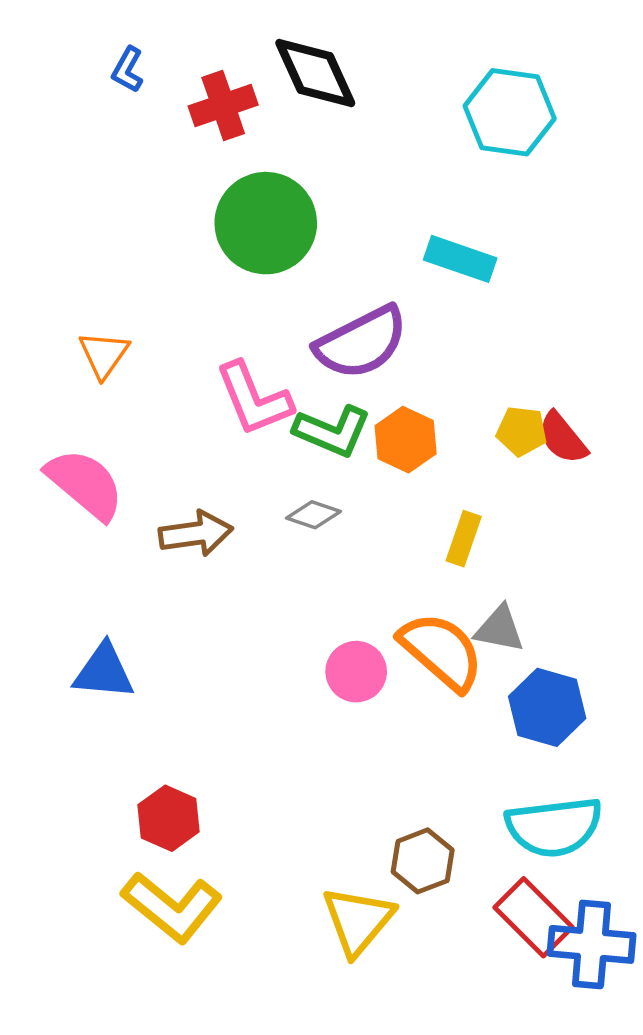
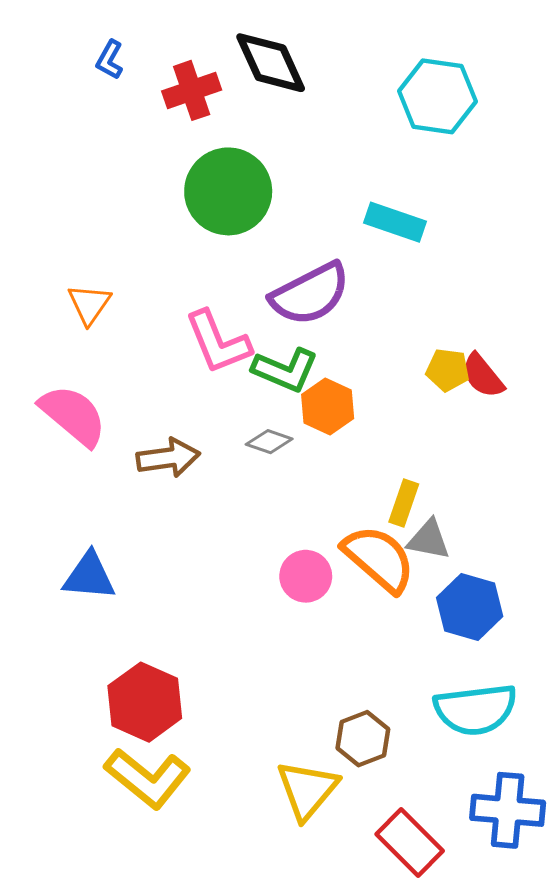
orange hexagon: (406, 440) -> (328, 407), moved
yellow rectangle: (464, 539) -> (404, 503), moved
red hexagon: (169, 818) -> (145, 702), size x1.4
red rectangle: (534, 917) -> (410, 843), moved

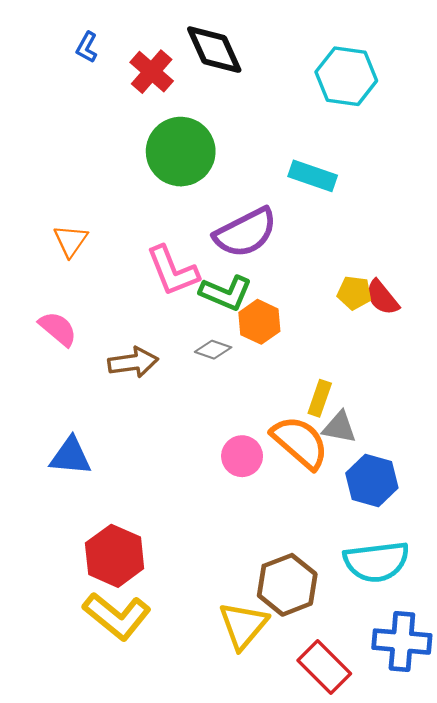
red cross: (192, 90) -> (152, 72), turned -30
pink semicircle: (73, 415) -> (58, 329), size x0.7
brown hexagon: (363, 739) -> (287, 585), size x1.4

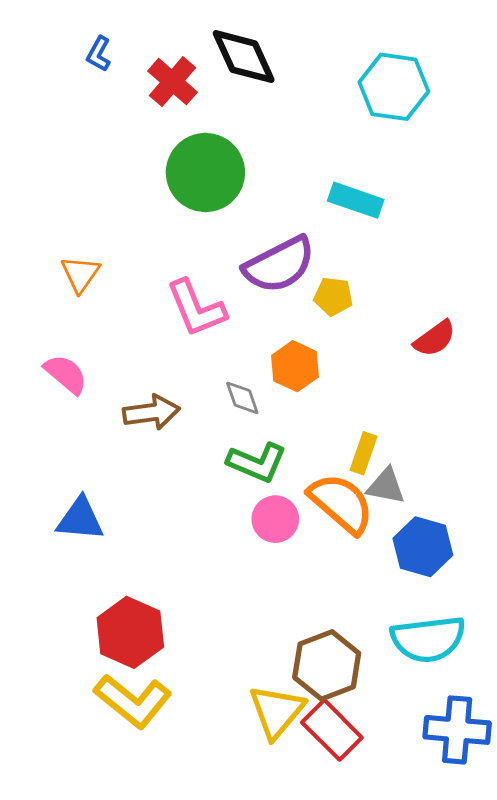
green L-shape: (226, 293) -> (257, 462), moved
yellow pentagon: (354, 293) -> (333, 296), moved
red semicircle: (382, 297) -> (435, 339), turned -87
gray diamond: (213, 350) -> (242, 398), turned 52
red rectangle: (324, 667) -> (332, 730), moved

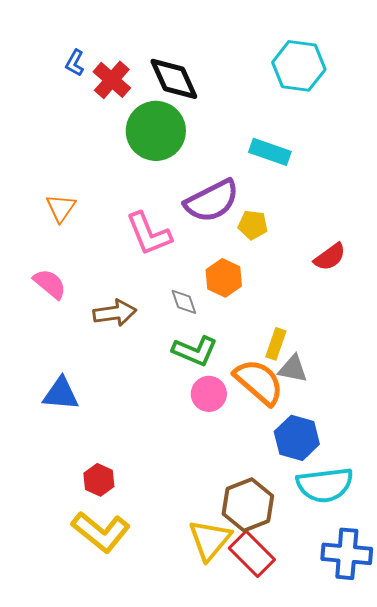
blue L-shape: (99, 54) -> (75, 63), moved
black diamond: (244, 57) -> (174, 79), moved
red cross: (172, 82) -> (112, 80), moved
blue hexagon: (423, 547) -> (297, 438), moved
red hexagon: (130, 632) -> (99, 480), size x0.6

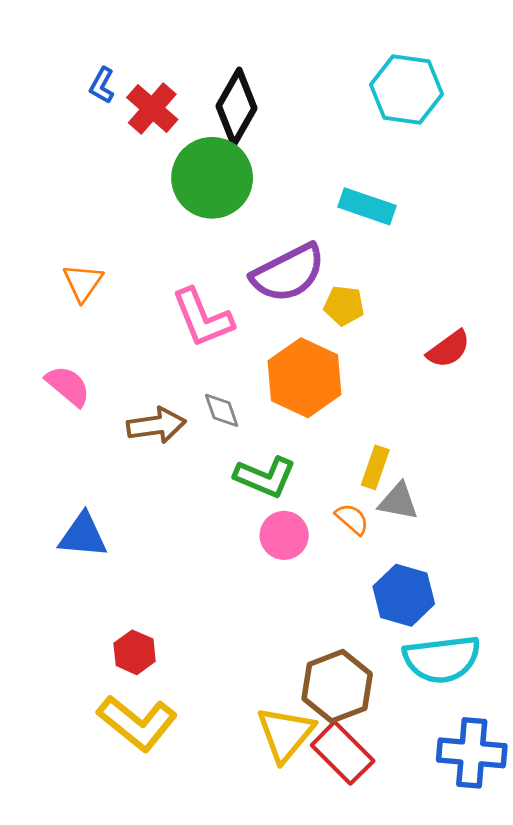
black diamond: (174, 79) -> (237, 107), turned 54
orange hexagon: (224, 278) -> (305, 378), size x1.5
gray diamond: (184, 302) -> (222, 410), moved
orange semicircle: (259, 382) -> (352, 519), size x0.5

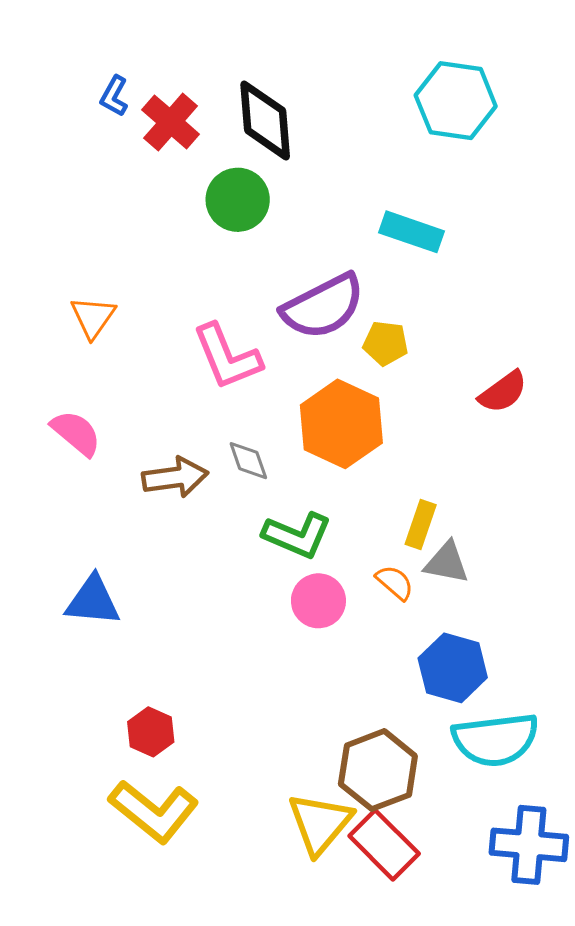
black diamond: (237, 107) -> (265, 120), turned -34
green circle: (212, 178) -> (238, 200), size x0.7

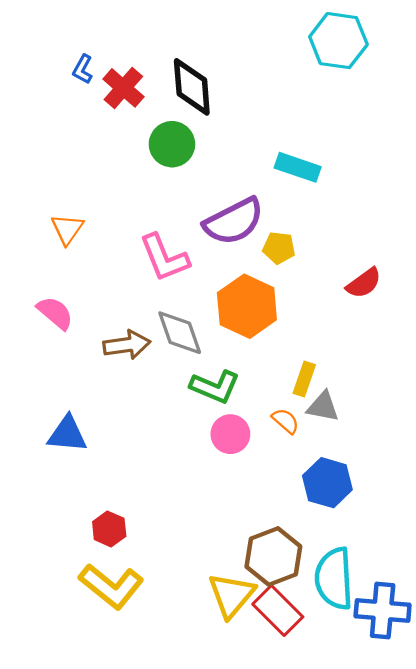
cyan hexagon: (456, 101) -> (338, 41), moved
gray diamond: (248, 461) -> (180, 333), size x1.6
cyan semicircle: (495, 740) -> (334, 579), moved, turned 94

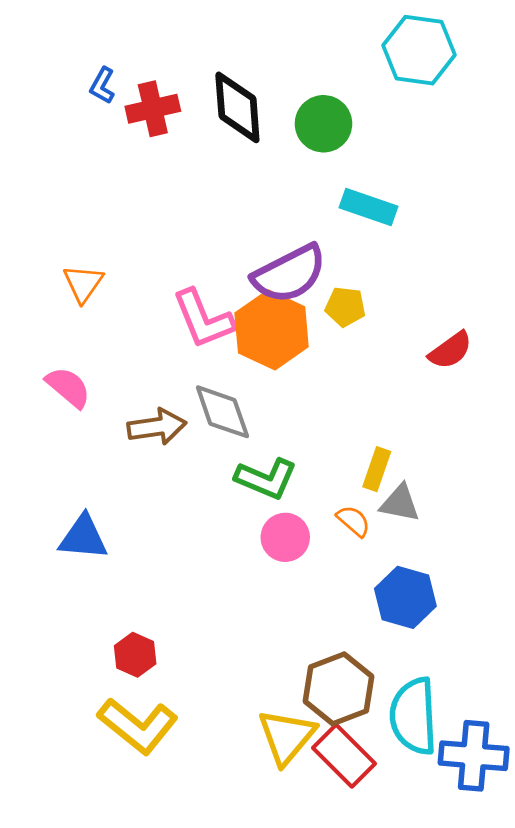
red cross: (123, 88) -> (153, 109), turned 36
green circle: (172, 144) -> (323, 124), moved
orange hexagon: (247, 306) -> (272, 330), moved

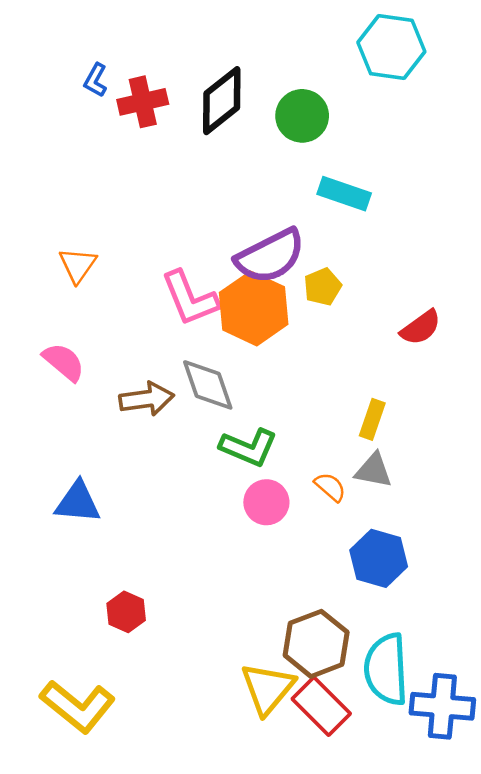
black diamond: (237, 107) -> (222, 101), turned 56
yellow pentagon: (345, 307) -> (323, 287), turned -30
yellow rectangle: (377, 469) -> (372, 419), moved
yellow L-shape: (138, 726) -> (78, 706), moved

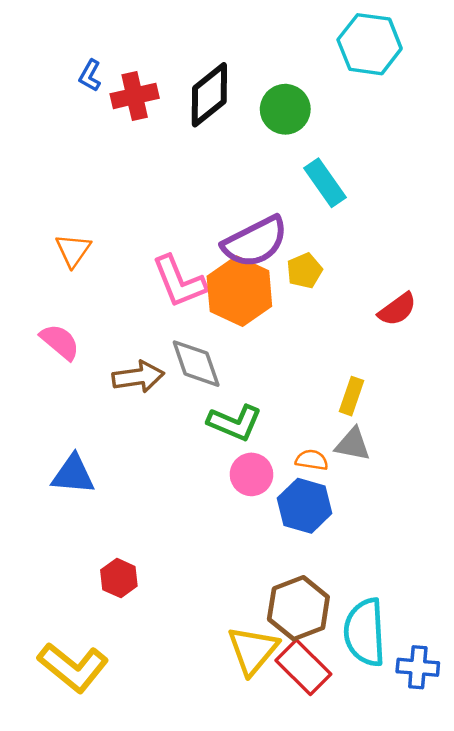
cyan rectangle: (344, 194) -> (325, 183), turned 36
orange semicircle: (330, 487) -> (312, 460), turned -32
blue hexagon: (379, 558) -> (305, 506), moved
blue cross: (442, 706) -> (418, 667), size x0.7

